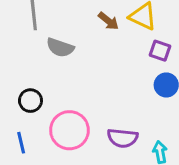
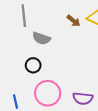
black circle: (30, 101) -> (33, 65), moved

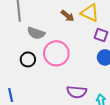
pink circle: (48, 93) -> (56, 53), moved

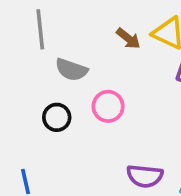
pink circle: (56, 53) -> (108, 106), size x0.7

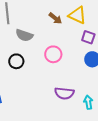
pink circle: (108, 106) -> (53, 54), moved

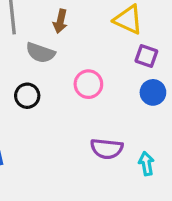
brown arrow: (55, 18) -> (60, 21), moved, turned 64

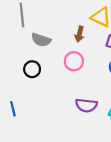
brown arrow: (60, 21) -> (80, 34), moved

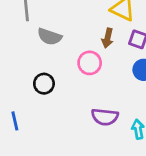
brown arrow: (80, 34) -> (108, 38), moved
black circle: (32, 69) -> (44, 84), moved

